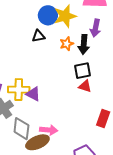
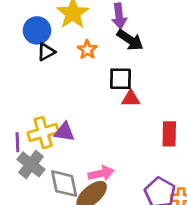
blue circle: (48, 15) -> (37, 30), moved
black arrow: (84, 44) -> (130, 40), moved, turned -42
black square: (83, 71) -> (120, 79), turned 30

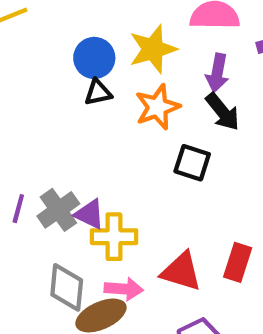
orange star: (87, 50) -> (157, 107), size x1.5
red triangle: (131, 99) -> (181, 271), moved, size x1.5
yellow cross: (43, 132) -> (114, 237), moved
gray cross: (31, 164) -> (58, 210), moved

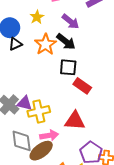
yellow star: (153, 49) -> (37, 17), size x0.6
purple arrow: (217, 73) -> (70, 21), turned -48
black arrow: (223, 112) -> (66, 42), moved
red rectangle: (238, 262) -> (82, 86), moved, turned -60

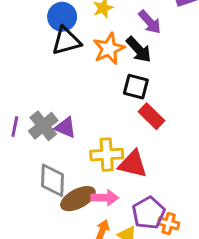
black triangle: (15, 44) -> (66, 41), size x1.5
yellow cross: (39, 111) -> (107, 155), moved
pink arrow: (49, 135) -> (105, 198), moved

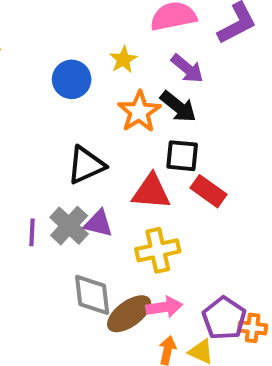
black triangle: (66, 41) -> (86, 165), moved
red triangle: (133, 164) -> (151, 192), moved

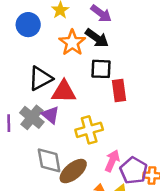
red rectangle: (208, 191) -> (119, 90), turned 50
red triangle: (151, 192) -> (64, 92), moved
purple triangle: (98, 223) -> (50, 115), turned 30
pink arrow: (164, 307) -> (112, 161), moved, turned -55

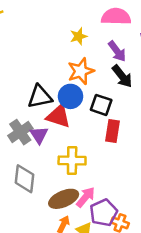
blue circle: (28, 25) -> (71, 96), moved
black arrow: (97, 38) -> (122, 76), moved
brown ellipse: (73, 171) -> (64, 199), moved

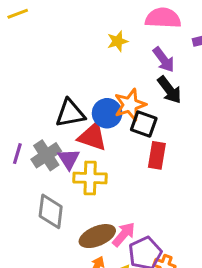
orange star: (81, 71) -> (130, 105), moved
yellow cross: (72, 161) -> (90, 178), moved

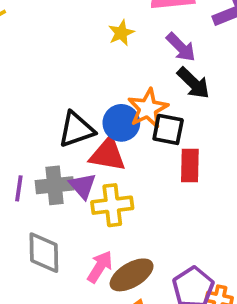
gray cross: (46, 155) -> (55, 185), turned 36
gray diamond: (51, 211) -> (44, 253), moved
pink arrow: (124, 234) -> (100, 267), moved

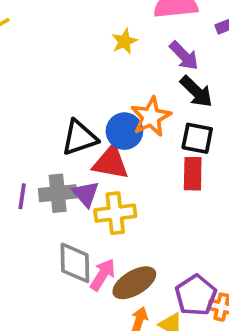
black square: (168, 129) -> (197, 138), moved
gray diamond: (44, 253) -> (75, 263), moved

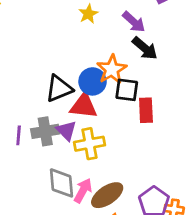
black square: (197, 138) -> (127, 90), moved

